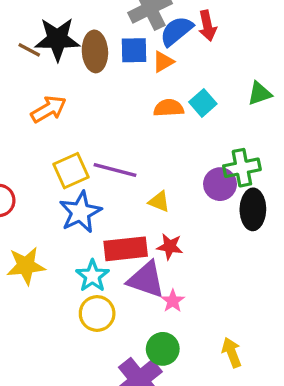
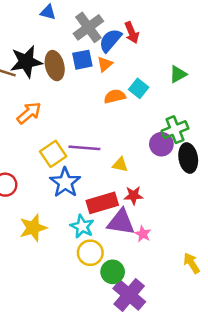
green circle: (163, 349) -> (113, 272), moved

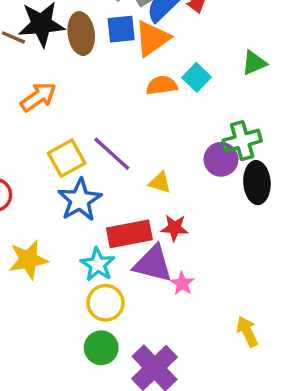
orange triangle: (105, 64) -> (152, 38), size x1.6
purple line: (84, 148) -> (112, 154), turned 32
green circle: (113, 272) -> (101, 348), moved

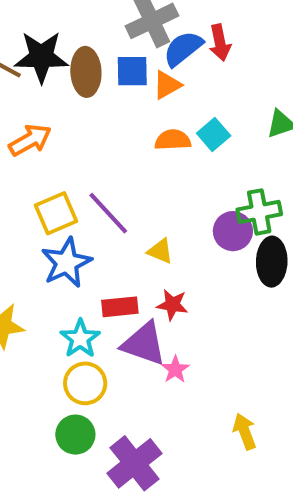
orange triangle: (152, 38) -> (167, 85), size x0.7
red rectangle: (129, 234) -> (120, 307), size x0.7

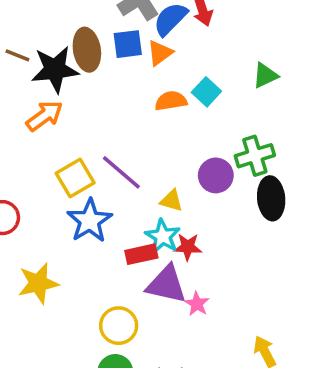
black star: (41, 57) -> (55, 69), moved
purple circle: (233, 231) -> (216, 175), moved
cyan star: (80, 339) -> (163, 236), moved

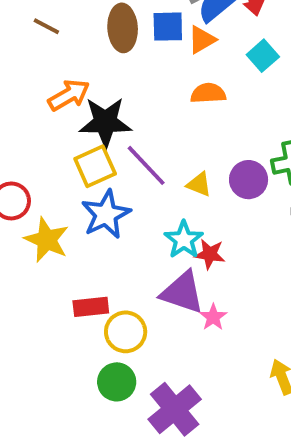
black star: (55, 69) -> (105, 122), moved
cyan square: (206, 92) -> (263, 56), moved
yellow triangle: (171, 201) -> (199, 184), moved
red rectangle: (141, 254) -> (91, 307), moved
yellow star: (38, 283) -> (47, 240), moved, turned 30

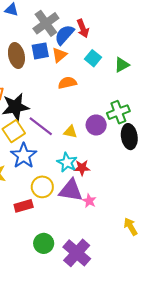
yellow circle: (126, 332) -> (42, 187), moved

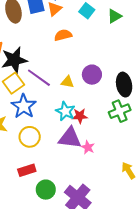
green cross: (118, 112) -> (120, 111), moved
yellow circle: (42, 187) -> (30, 137), moved
red rectangle: (24, 206) -> (27, 170), moved

